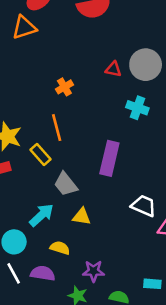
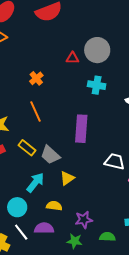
yellow rectangle: (41, 154) -> (27, 148), moved
yellow triangle: (82, 217) -> (67, 178), turned -35

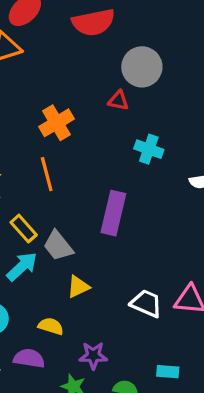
gray circle: (97, 50) -> (142, 67), moved
orange cross: (36, 78) -> (57, 123), size x1.5
white trapezoid: (115, 161) -> (146, 303), moved
cyan arrow: (35, 183) -> (22, 267), moved

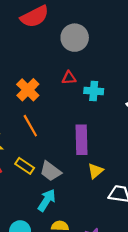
red triangle: (118, 101) -> (69, 78), moved
cyan arrow: (22, 267) -> (47, 200), moved
yellow triangle: (78, 287) -> (95, 171), moved

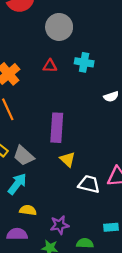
cyan cross: (94, 91) -> (84, 62), moved
yellow triangle: (95, 171) -> (68, 159), turned -42

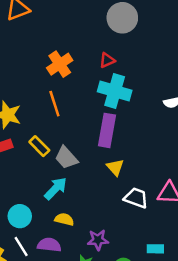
cyan cross: (84, 62) -> (115, 91), moved, size x1.5
red triangle: (50, 66) -> (107, 60), turned -32

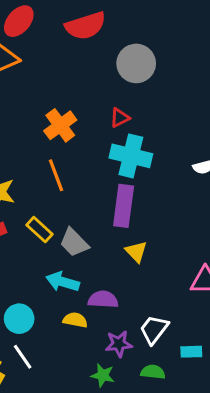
cyan arrow: (56, 188) -> (63, 282), turned -115
white trapezoid: (136, 198) -> (154, 330), moved, turned -70
purple semicircle: (49, 245) -> (103, 299), moved

